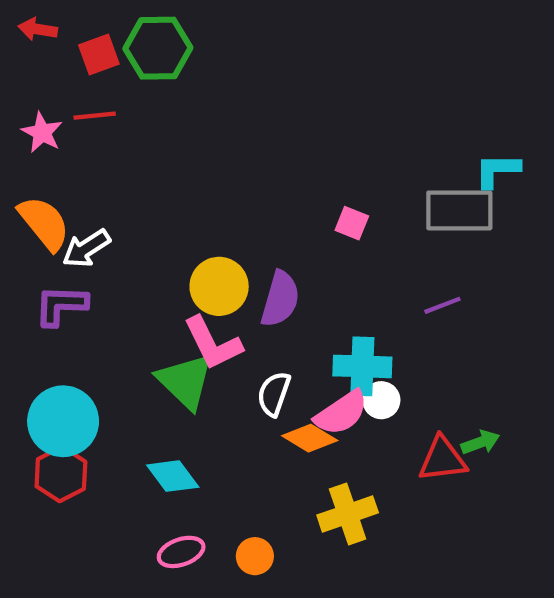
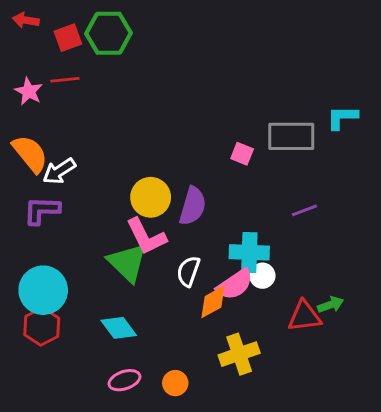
gray rectangle: (459, 210) -> (291, 136), moved
orange diamond: (310, 438) -> (213, 302), turned -60

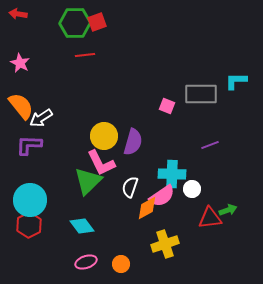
red square: (68, 38) -> (97, 22), moved
red line: (65, 80) -> (85, 55), moved
green triangle: (127, 263) -> (88, 181), turned 32
white circle: (262, 276) -> (192, 189), moved

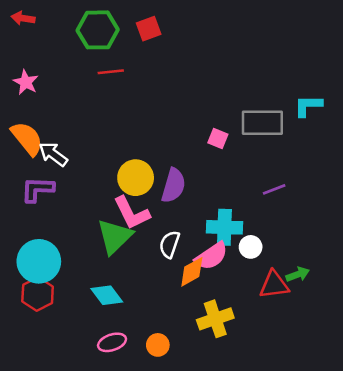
red square: (97, 22) -> (149, 29), moved
white arrow: (41, 118) -> (53, 154), turned 70

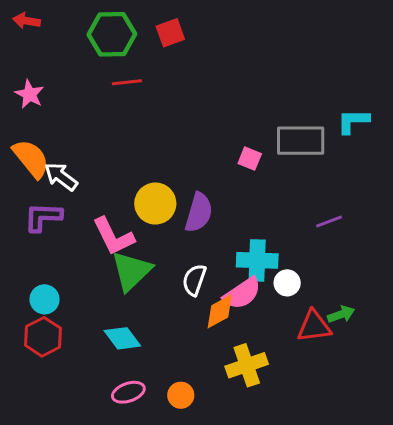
purple line: (274, 189) -> (329, 221), moved
pink L-shape: (132, 213) -> (113, 236), moved
cyan circle: (39, 261) -> (44, 299), size x0.6

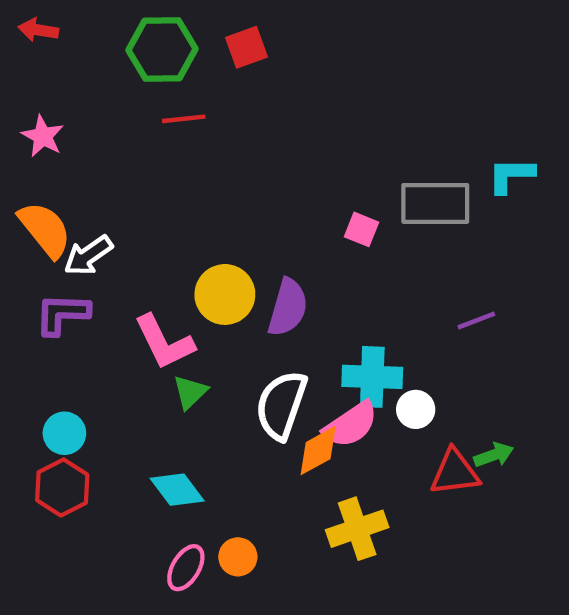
white arrow: (61, 177) -> (88, 255), turned -72
green triangle: (131, 271) -> (190, 392), size x0.6
white semicircle: (194, 280) -> (281, 405), size x1.5
pink ellipse: (128, 392) -> (186, 568), turned -40
orange circle: (181, 395) -> (238, 557), moved

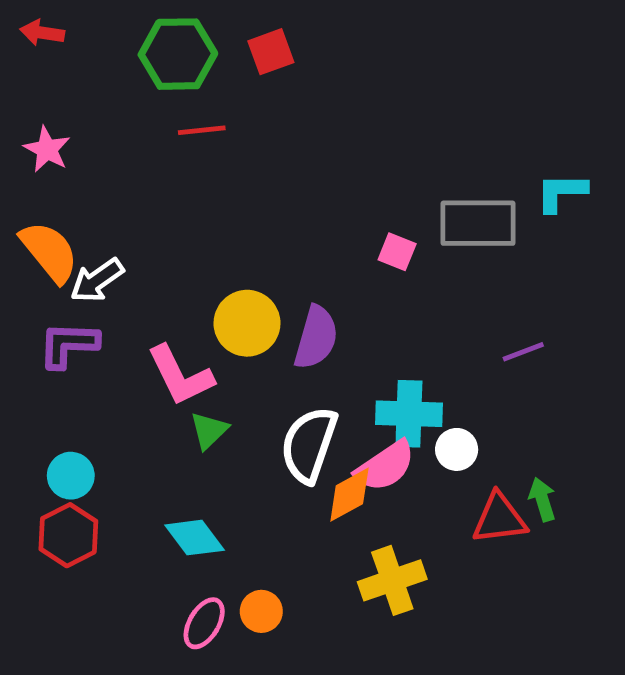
green arrow: (494, 455) -> (542, 499), turned -87

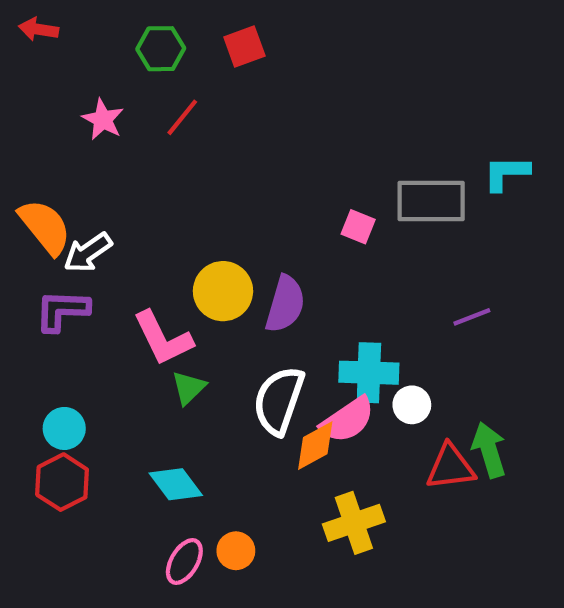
green hexagon: (178, 54) -> (161, 49), size x0.7
red line: (202, 130) -> (182, 117), turned -45
pink star: (47, 149) -> (103, 119), moved
green arrow: (542, 499) -> (489, 450), size x1.4

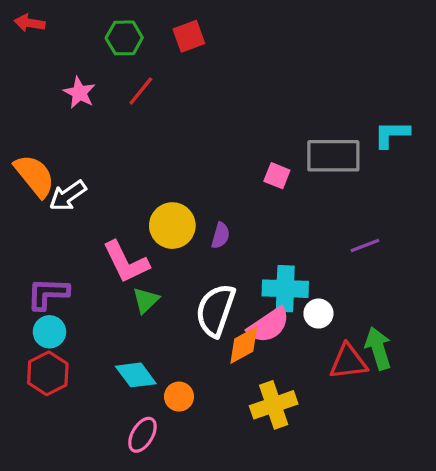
purple semicircle: (285, 304) -> (220, 236), size x0.6
purple L-shape: (62, 310) -> (48, 294), moved
orange circle: (236, 551) -> (179, 397), moved

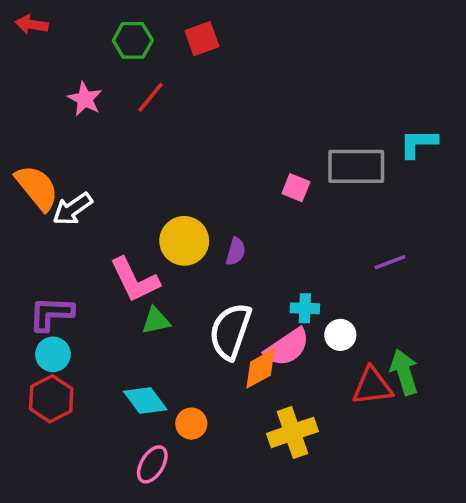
cyan cross: (285, 289) -> (305, 308), size x0.6
green triangle: (146, 300) -> (156, 321), turned 32

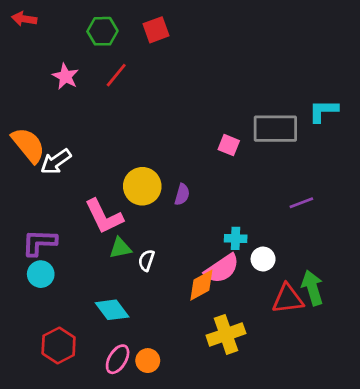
white semicircle: (230, 331) -> (146, 260), moved, size x0.5
red hexagon: (51, 399) -> (59, 345), moved
orange circle: (191, 424) -> (148, 361), moved

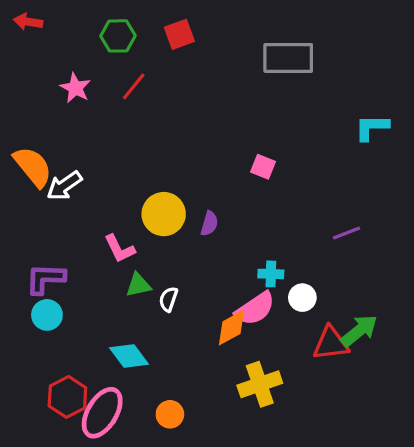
gray rectangle: (275, 129) -> (288, 58), moved
pink L-shape: (104, 216) -> (120, 249), size x0.7
green arrow: (312, 288) -> (359, 331), turned 68
pink ellipse: (118, 359) -> (102, 413), moved, size x1.5

